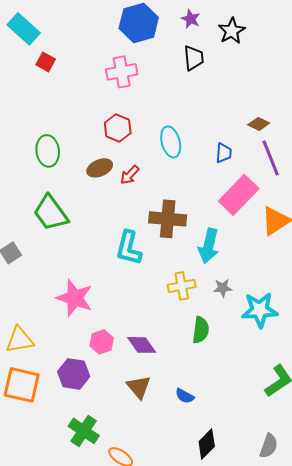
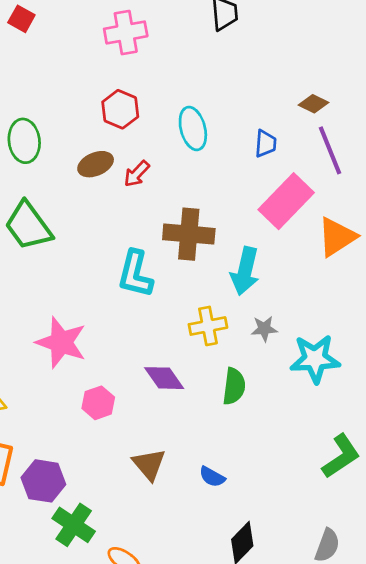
purple diamond: (142, 345) -> (164, 378), moved
purple hexagon: (74, 374) -> (43, 481), moved

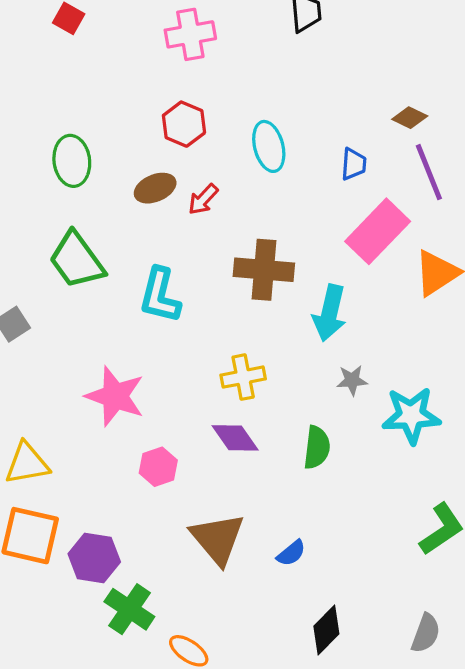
cyan L-shape: (135, 274) -> (160, 295), moved
yellow cross: (208, 326) -> (243, 377), moved
brown triangle: (149, 464) -> (218, 539), size x1.4
blue semicircle: (212, 477) -> (291, 553), turned -68

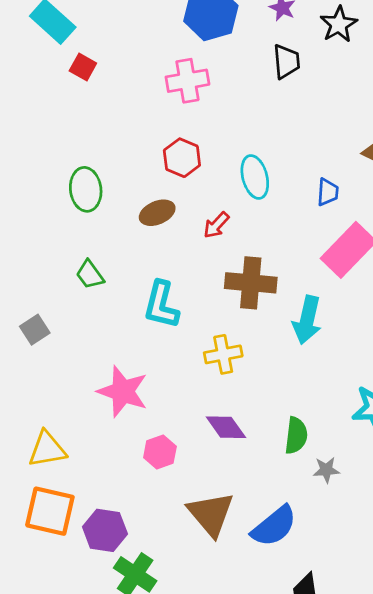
red arrow: (203, 199) -> (216, 225), moved
green trapezoid: (77, 260) -> (90, 275), size x0.6
yellow cross: (243, 377) -> (223, 354), moved
gray star: (352, 380) -> (326, 470), moved
blue semicircle: (291, 553) -> (274, 526), size x1.8

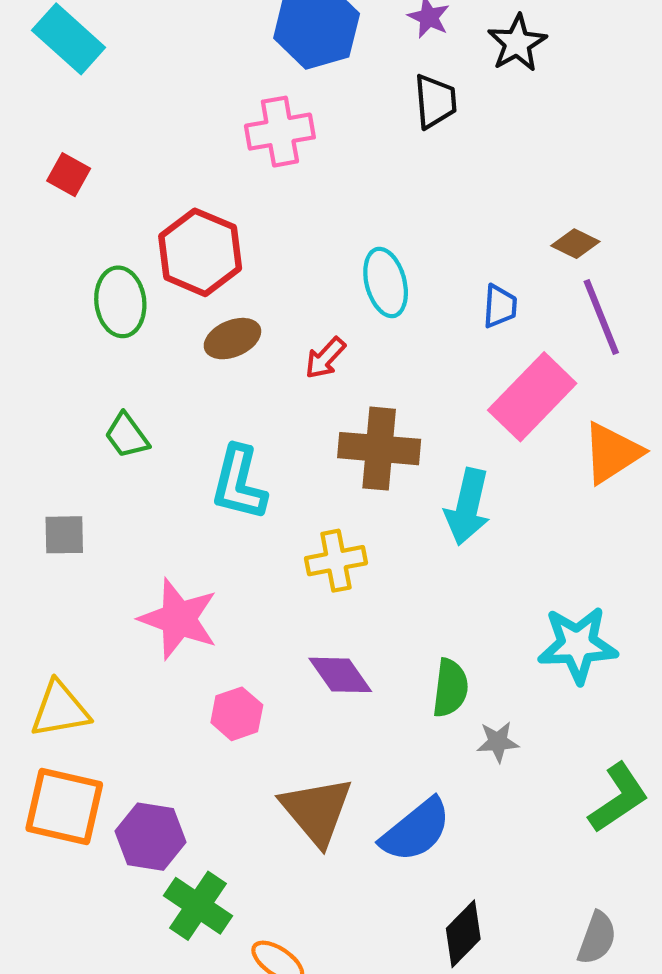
red square: (83, 67) -> (69, 175), moved
red hexagon: (182, 158) -> (200, 252), moved, size x1.4
gray square: (35, 330) -> (64, 535), moved, turned 32

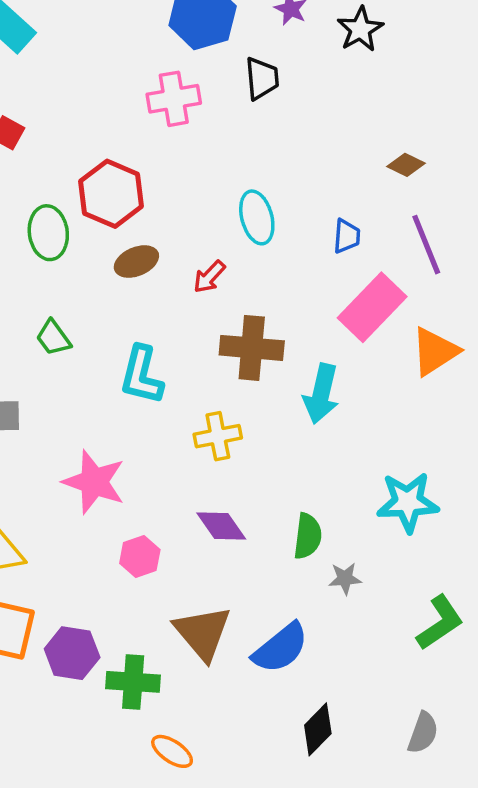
black trapezoid: (435, 101) -> (262, 78), moved
brown diamond: (575, 244) -> (406, 165), moved
green cross: (198, 906) -> (133, 682), moved, turned -30

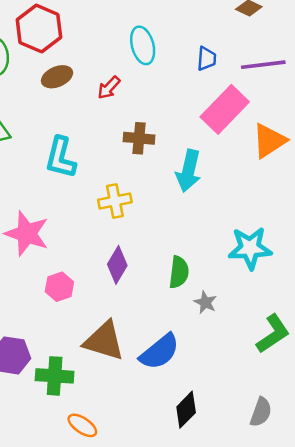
purple line: (426, 245) -> (263, 65), turned -75
brown cross: (252, 348) -> (139, 138), size x0.7
purple diamond: (221, 526) -> (117, 265), turned 66
gray star: (345, 579) -> (205, 302), turned 30
brown triangle: (203, 633) -> (104, 341), turned -33

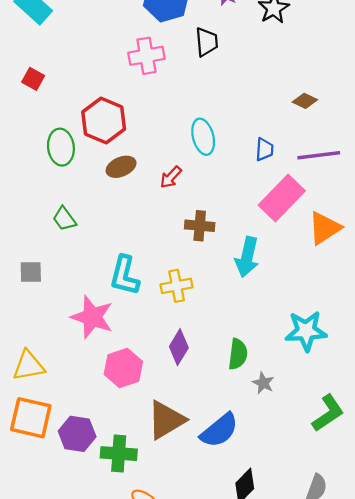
cyan L-shape: (61, 158) -> (125, 275), moved
pink hexagon: (59, 287) -> (123, 368), size x1.4
brown triangle: (104, 341) -> (166, 420), turned -48

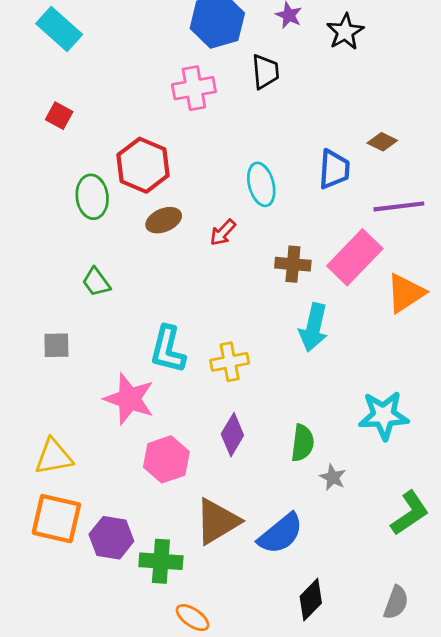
blue trapezoid: (264, 149) -> (334, 169), moved, size x1.4
brown cross: (200, 226) -> (293, 264), moved

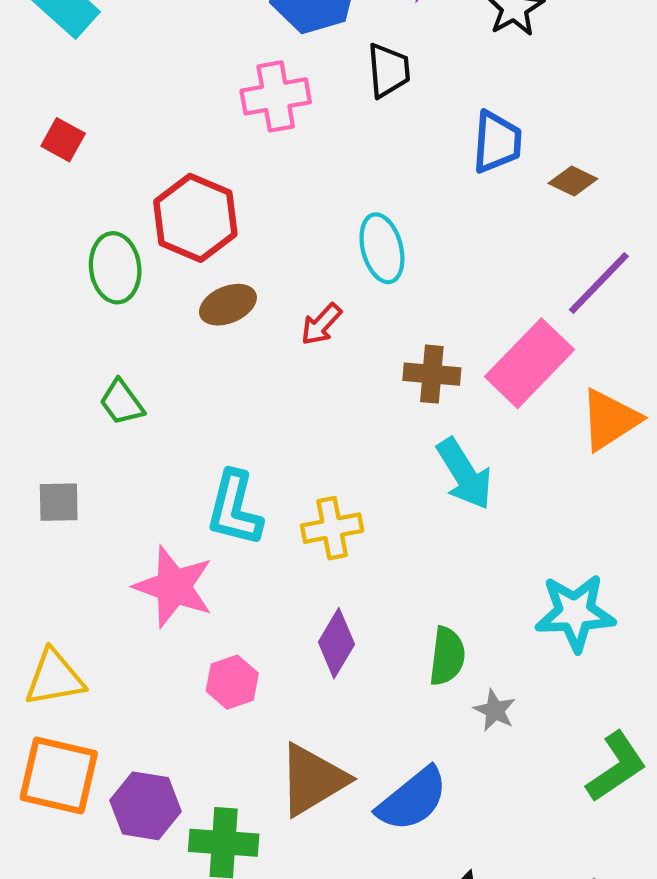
blue trapezoid: (334, 169) -> (497, 142), moved
purple line: (399, 206) -> (599, 283), turned -39
cyan arrow: (314, 327) -> (464, 474), turned -45
pink hexagon: (166, 459) -> (232, 682), size x0.7

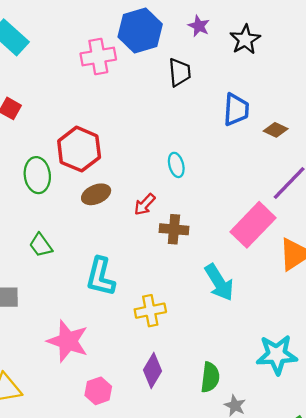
pink cross: (276, 96) -> (98, 56), moved
cyan ellipse: (382, 248) -> (176, 165), size x0.7
brown cross: (432, 374) -> (174, 229), moved
cyan L-shape: (234, 509) -> (101, 277), moved

